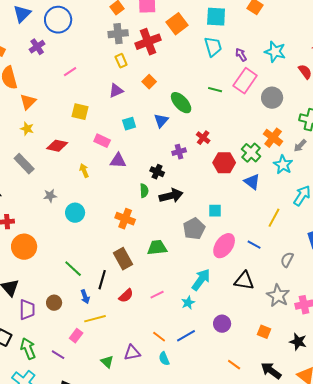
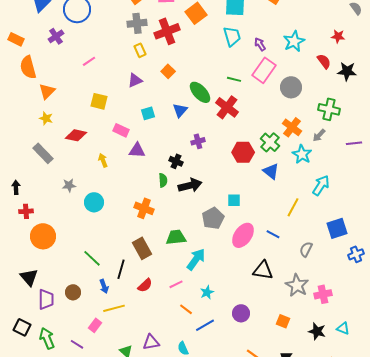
cyan star: (275, 52) -> (294, 41), turned 30
red cross: (203, 138) -> (227, 107), moved, size x1.6
cyan arrow: (201, 280) -> (196, 259), moved
orange line: (159, 337) -> (186, 309), moved

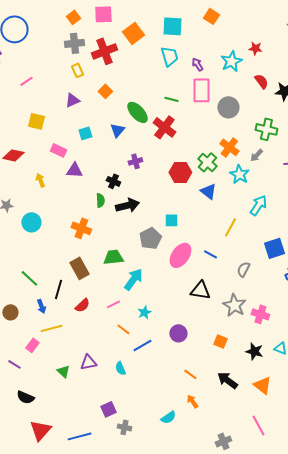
red star: (338, 36) -> (255, 48), moved
pink rectangle: (264, 70) -> (201, 90), turned -35
pink cross: (323, 294) -> (260, 314), turned 30

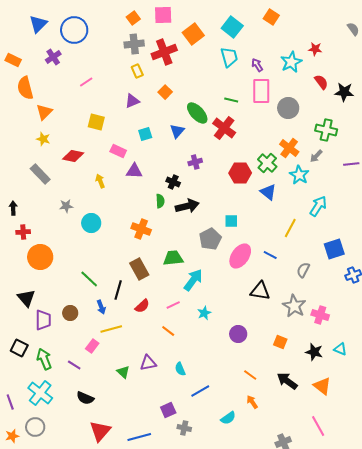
cyan square: (172, 26) -> (232, 27), turned 35
orange line: (123, 329) -> (168, 331), moved
blue line: (142, 345) -> (200, 391), moved

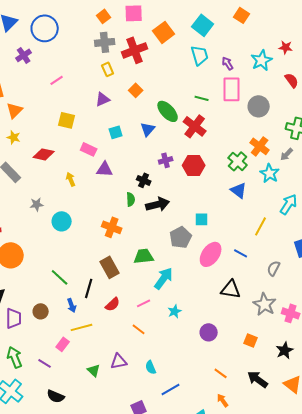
red hexagon: (240, 173) -> (194, 165), moved
black star: (314, 352) -> (285, 350), turned 30

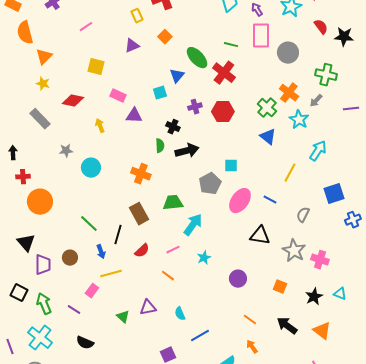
cyan square: (116, 132) -> (160, 93), moved

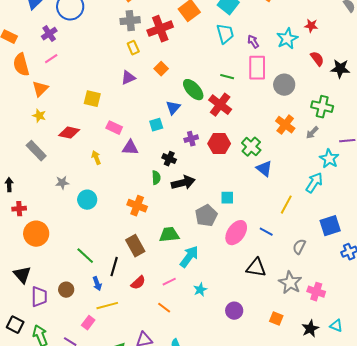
pink line: (86, 27) -> (51, 59), moved
green cross: (267, 108) -> (251, 147), moved
cyan star: (299, 120) -> (329, 159), moved

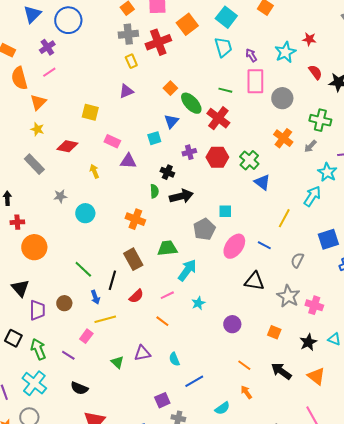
orange square: (161, 69) -> (170, 88), moved

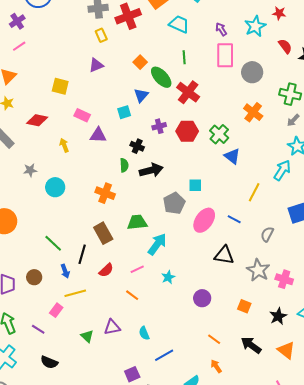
cyan trapezoid: (223, 47) -> (179, 24), moved, turned -50
green line: (225, 90) -> (184, 57), moved, turned 72
gray arrow: (310, 146) -> (293, 120), moved

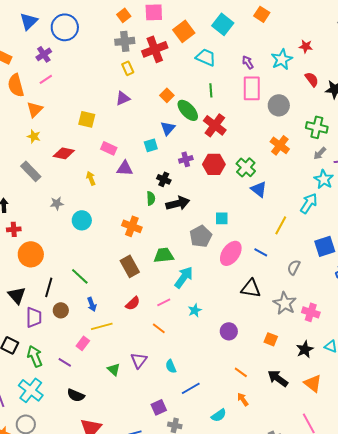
black line: (82, 254) -> (49, 287), moved
purple triangle: (112, 327) -> (139, 360), turned -42

